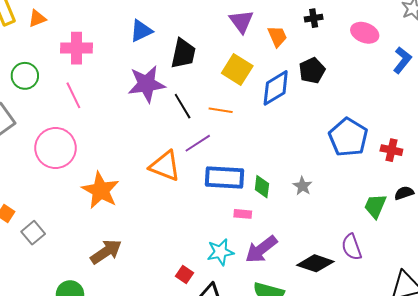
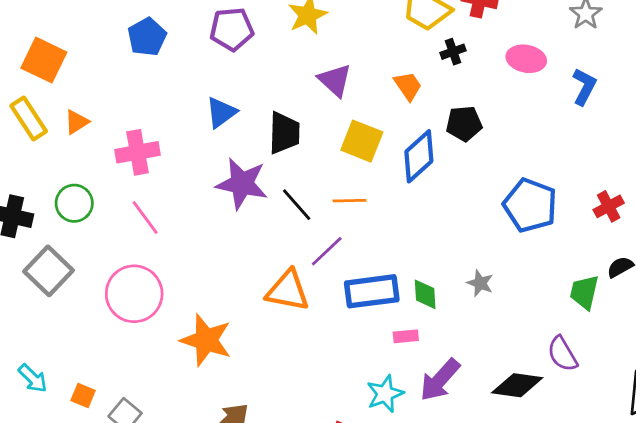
purple triangle: (241, 21) -> (335, 80), moved
black pentagon: (312, 71) -> (464, 124), turned 30
purple star: (147, 84) -> (242, 184), turned 30
red cross: (391, 150) -> (609, 206), moved, turned -30

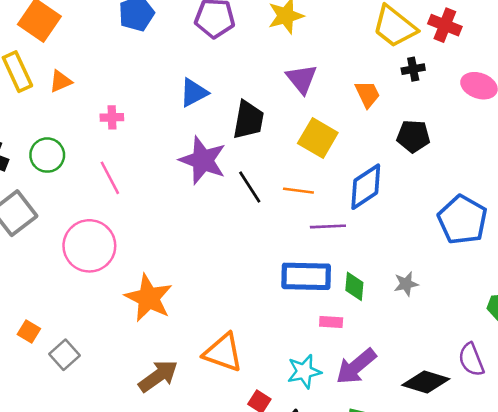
pink cross: (137, 152) -> (112, 117), size x0.6
blue diamond: (419, 156) -> (366, 187), moved
purple line: (327, 251) -> (328, 226), moved, turned 32
gray star: (480, 283) -> (406, 284), turned 30
orange triangle: (288, 291) -> (223, 353), moved

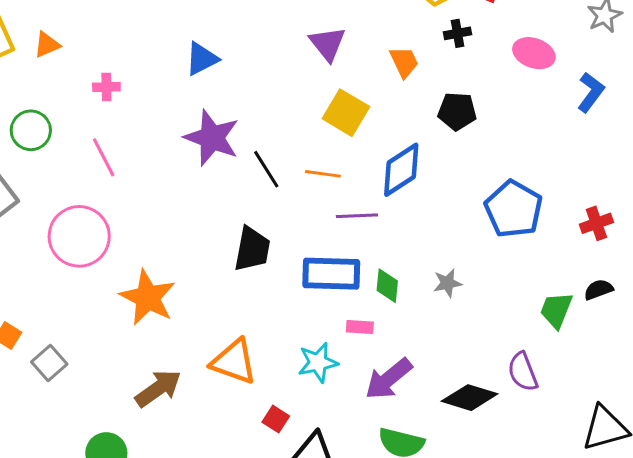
black trapezoid: (248, 120) -> (252, 249), moved
cyan star: (304, 372) -> (318, 363), moved

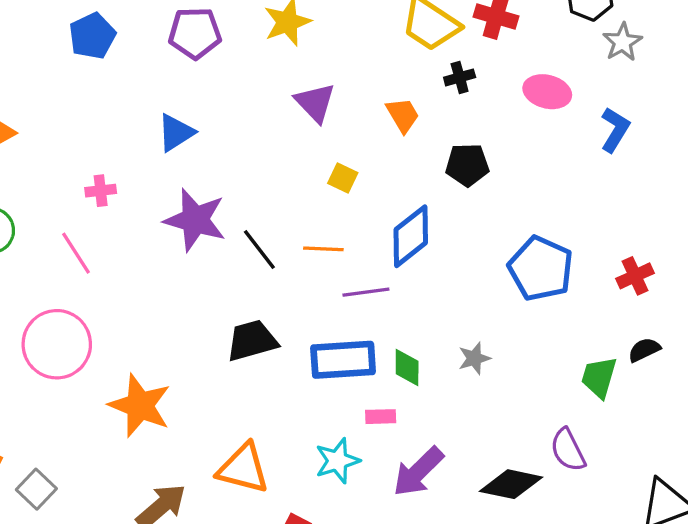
pink cross: (106, 87) -> (101, 191), moved
yellow square: (346, 113) -> (343, 178), size x0.6
black trapezoid: (252, 249) -> (252, 340), turned -111

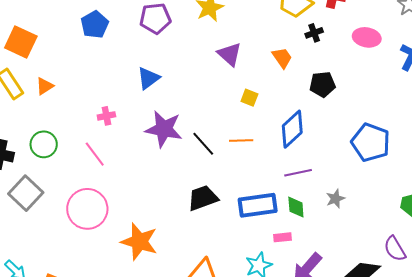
purple line: (366, 292) -> (298, 173), moved

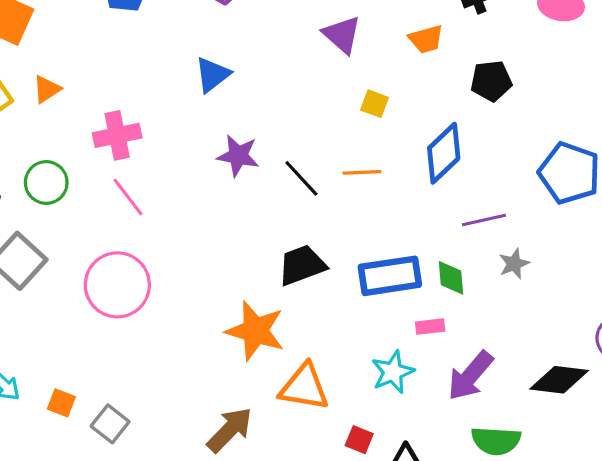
orange trapezoid: (282, 58) -> (426, 39), turned 110
pink cross: (106, 116) -> (117, 135), moved, size x1.6
purple star: (164, 129) -> (238, 156), size x0.7
purple line: (298, 173) -> (484, 220), moved
orange star: (139, 242) -> (255, 331), moved

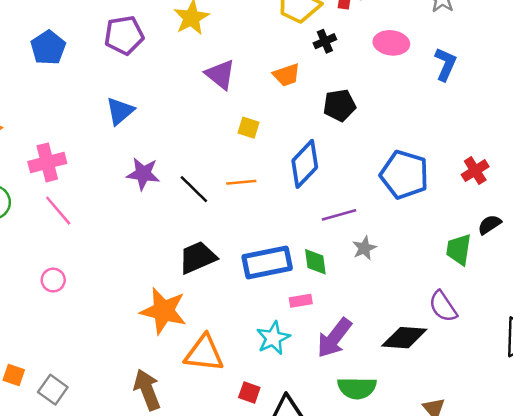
pink circle: (117, 285) -> (53, 280), size x0.5
brown arrow: (230, 430) -> (147, 390), turned -63

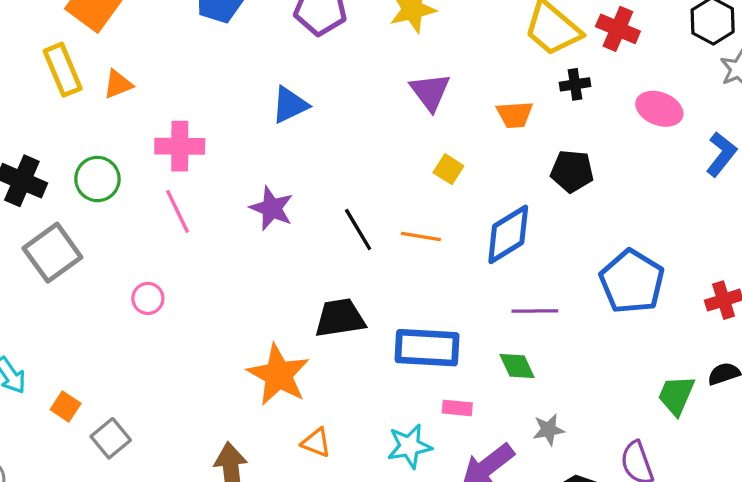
purple star: (143, 174) -> (272, 208), moved
gray star: (364, 248) -> (549, 430), moved
green diamond: (315, 262) -> (517, 366), moved, turned -32
orange triangle: (204, 353) -> (316, 443), size x0.6

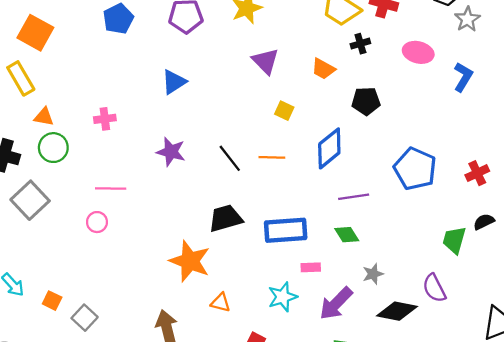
orange triangle: (118, 84) -> (44, 117), moved, turned 40
orange trapezoid: (515, 115) -> (323, 69), turned 40
pink cross: (180, 146) -> (105, 119), size x0.7
pink line: (178, 211) -> (111, 189), moved, turned -56

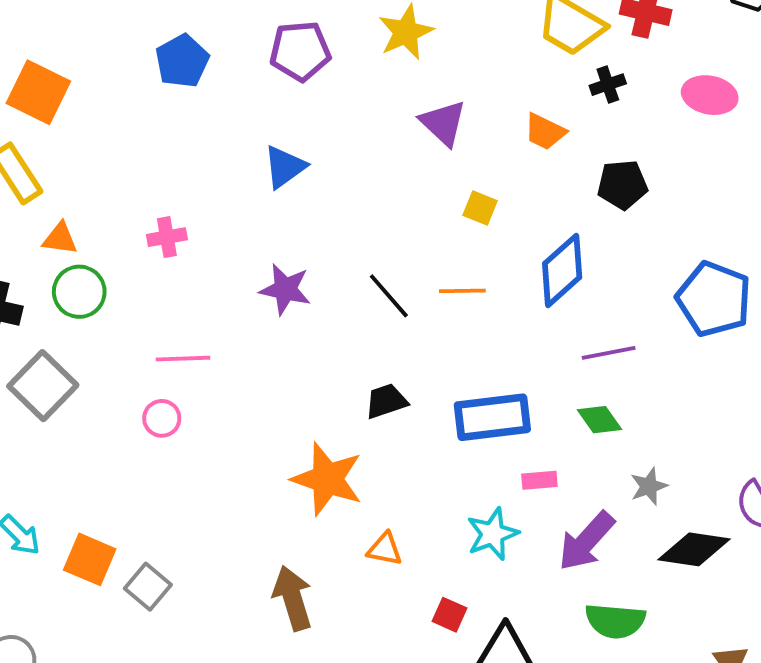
black trapezoid: (225, 218) -> (386, 401), size x0.7
orange square: (52, 301) -> (90, 559), size x1.5

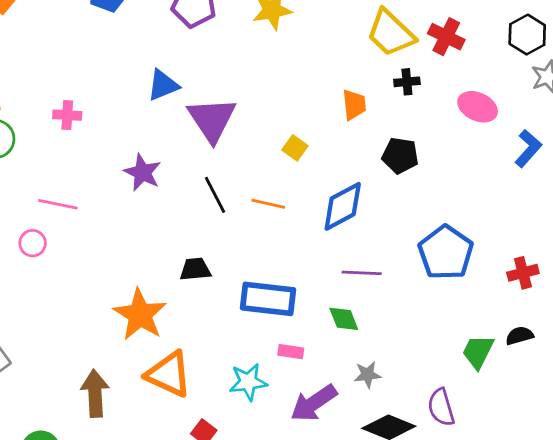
purple triangle: (443, 123) -> (212, 119), moved, size x1.4
orange trapezoid: (545, 132) -> (354, 105), turned -136
orange triangle: (385, 549) -> (169, 374), size x1.8

